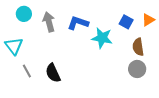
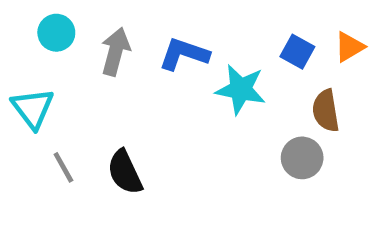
gray arrow: (49, 22) -> (115, 52), turned 30
gray circle: (137, 69) -> (302, 158), moved

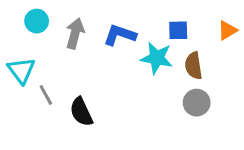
blue square: (297, 52) -> (178, 30), moved, turned -30
brown semicircle: (326, 111) -> (194, 66), moved
gray line: (63, 167) -> (46, 95), moved

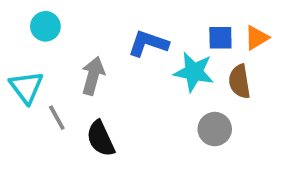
orange triangle: (227, 30) -> (257, 38), moved
gray arrow: (75, 33) -> (93, 76), moved
gray circle: (197, 103) -> (215, 129), moved

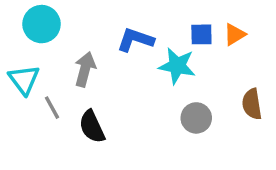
cyan circle: (45, 26) -> (41, 24), size x1.4
brown semicircle: (239, 81) -> (252, 104), moved

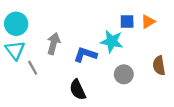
cyan circle: (41, 24) -> (16, 24), moved
blue L-shape: (135, 40) -> (85, 55), moved
black semicircle: (92, 127) -> (78, 90), moved

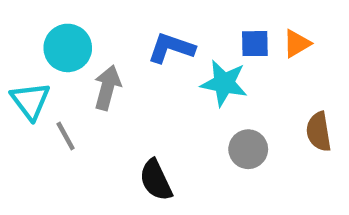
cyan circle: (16, 24) -> (68, 48), moved
blue L-shape: (85, 55) -> (171, 48), moved

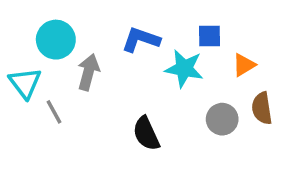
orange triangle: (297, 44) -> (244, 65), moved
gray circle: (248, 149) -> (222, 119), moved
black semicircle: (156, 180) -> (146, 134), moved

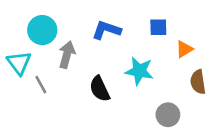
cyan star: (184, 69) -> (139, 71), moved
gray circle: (222, 119) -> (168, 115), moved
black semicircle: (146, 134) -> (100, 89), moved

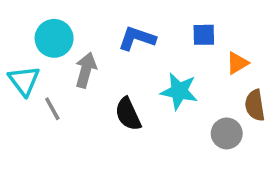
gray circle: (168, 115) -> (227, 133), moved

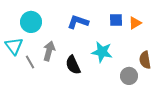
orange triangle: (237, 63) -> (135, 23), moved
gray arrow: (86, 70) -> (49, 51), moved

